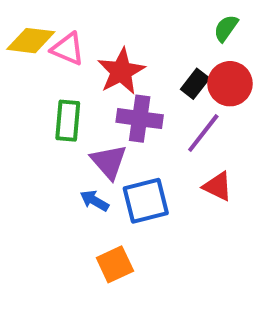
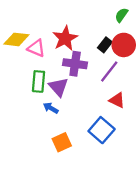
yellow diamond: (31, 41) -> (16, 39), moved
pink triangle: (68, 49) -> (36, 48), moved
green rectangle: (68, 121) -> (39, 81), moved
blue square: (146, 201) -> (102, 130), moved, turned -35

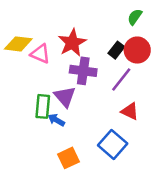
green rectangle: (39, 81) -> (43, 106), moved

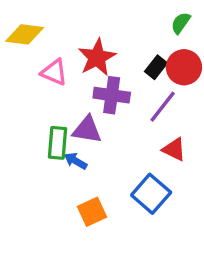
yellow diamond: (18, 44) -> (25, 34), moved
purple triangle: (65, 97) -> (87, 130), turned -40

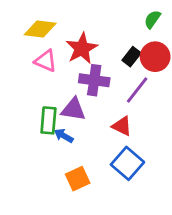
yellow diamond: (25, 34) -> (40, 29), moved
red triangle: (174, 149) -> (122, 126), moved

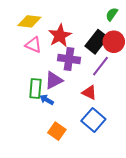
black rectangle: (132, 57) -> (96, 42), size x1.6
purple triangle: (73, 109) -> (54, 80), turned -36
orange square: (78, 179) -> (57, 131), turned -30

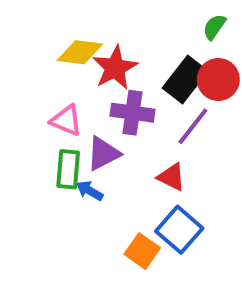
yellow diamond: (29, 21) -> (80, 52), moved
pink triangle: (33, 45) -> (66, 120), moved
orange square: (57, 131) -> (142, 251), moved

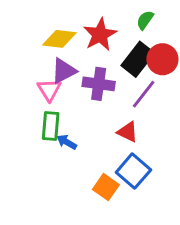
green semicircle: (214, 27) -> (145, 20), moved
red star: (115, 68) -> (100, 35), moved
pink triangle: (66, 120) -> (49, 90), turned 35
purple triangle: (103, 154) -> (64, 71), moved

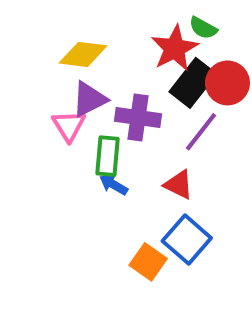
green semicircle: (145, 20) -> (203, 28), turned -96
red star: (100, 35) -> (175, 48), moved
green rectangle: (51, 126) -> (107, 156), moved
blue arrow: (67, 142) -> (114, 185), moved

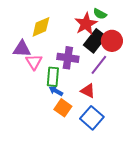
yellow diamond: (83, 54) -> (41, 27), turned -30
purple triangle: (89, 99) -> (22, 49), moved, turned 30
orange square: (148, 262) -> (63, 108), moved

